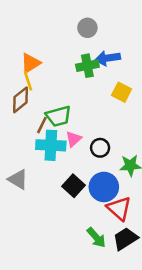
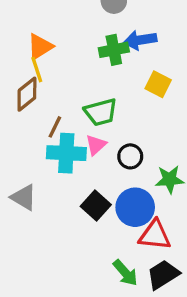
green trapezoid: (58, 116) -> (101, 112), moved
red triangle: (119, 208) -> (155, 235), turned -36

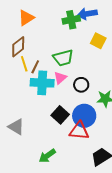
yellow line: (37, 70) -> (24, 64), moved
gray triangle: (24, 197) -> (16, 127), moved
red triangle: (155, 235) -> (79, 131), moved
green arrow: (125, 273) -> (47, 156), moved, turned 96

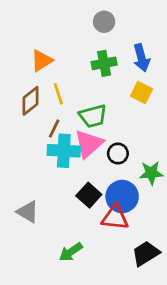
blue arrow: (87, 14) -> (142, 58), moved, turned -96
yellow line: (24, 64) -> (58, 94), moved
pink triangle: (60, 78) -> (89, 144), size x1.6

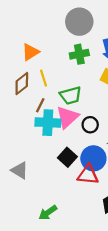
gray circle: (104, 22) -> (79, 22), size x1.6
green arrow: (71, 252) -> (48, 213), moved

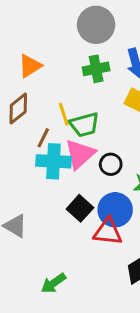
yellow line: (44, 78) -> (64, 114), moved

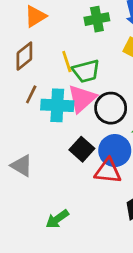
brown line: (43, 138) -> (31, 94), moved
black circle: (111, 164) -> (111, 108), size x1.5

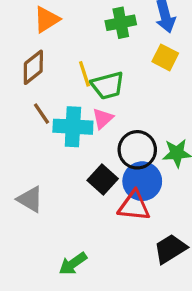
brown line: (31, 94) -> (42, 114), turned -60
pink triangle: (82, 99) -> (103, 118), size x0.6
black circle: (111, 108) -> (137, 150), moved

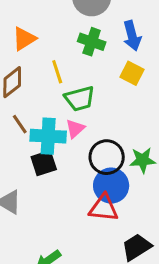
green cross: (121, 23) -> (92, 42), turned 30
yellow line: (84, 74) -> (57, 72), moved
black square: (103, 180) -> (44, 163), moved, turned 30

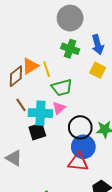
orange triangle: (24, 39) -> (30, 66), moved

